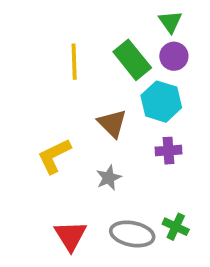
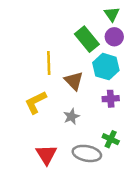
yellow line: (74, 62) -> (49, 63), moved
green cross: (176, 227) -> (111, 139), moved

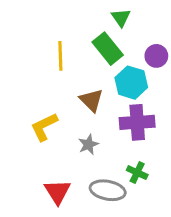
green triangle: (112, 14) -> (121, 18), moved
purple circle: (114, 37) -> (156, 56), moved
yellow line: (49, 63) -> (60, 56), moved
purple cross: (111, 99) -> (137, 122), size x1.6

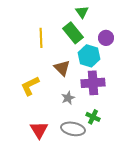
gray star: (88, 144) -> (68, 98), moved

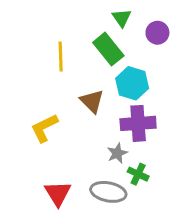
purple circle: (106, 38) -> (157, 33), moved
gray star: (68, 98) -> (117, 153), moved

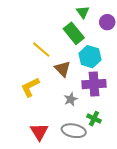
yellow line: (61, 57) -> (41, 50), moved, turned -48
gray star: (117, 153) -> (71, 99), moved

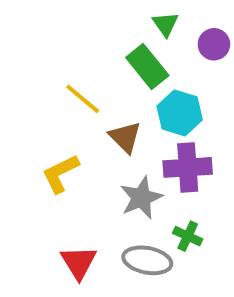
gray star: (71, 99) -> (141, 198), size x1.5

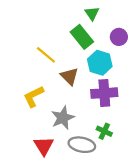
purple circle: (214, 44) -> (119, 37), moved
gray star: (141, 198) -> (63, 118), moved

